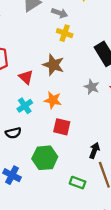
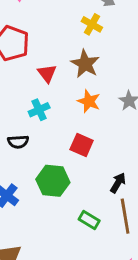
yellow cross: (65, 33) -> (92, 24), moved
orange star: (53, 100) -> (89, 101), moved

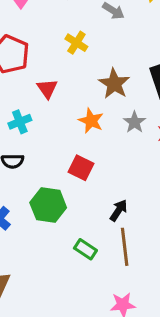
yellow cross: (92, 24) -> (76, 43), moved
brown star: (85, 64) -> (114, 84), moved
cyan cross: (39, 110) -> (20, 122), moved

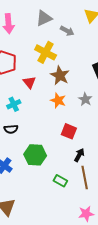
yellow cross: (76, 43) -> (46, 52), size x1.5
brown star: (114, 84) -> (60, 75), moved
red square: (81, 168) -> (69, 131), moved

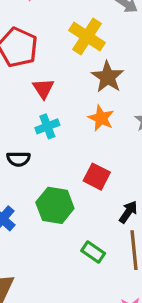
red triangle: (29, 82) -> (43, 89), moved
cyan cross: (14, 104) -> (47, 126), moved
red square: (69, 131) -> (97, 177), moved

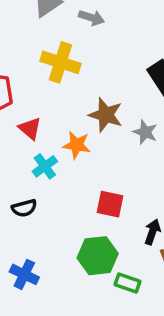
brown star: (108, 77) -> (106, 115), moved
orange star: (101, 118) -> (77, 145), moved
green hexagon: (55, 205) -> (98, 256), moved

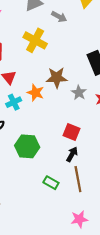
brown star: (106, 115) -> (57, 78), turned -30
red square: (110, 204) -> (71, 132), moved
green hexagon: (98, 256) -> (27, 146), moved

